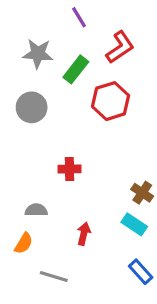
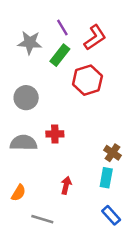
purple line: (79, 17) -> (62, 28), moved
gray circle: (32, 107) -> (26, 98), moved
gray semicircle: (36, 210) -> (24, 143), moved, size x1.5
cyan rectangle: (134, 224) -> (106, 178), turned 66

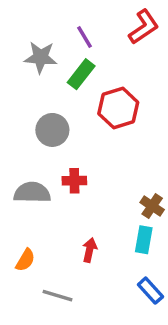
red L-shape: (95, 38) -> (144, 27), moved
gray circle: (26, 98) -> (52, 130), moved

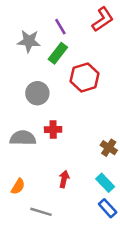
cyan rectangle: (144, 240) -> (105, 183), moved, turned -54

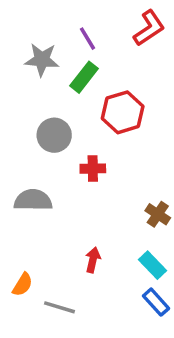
red cross: (53, 130) -> (93, 169), moved
orange semicircle: (18, 186) -> (23, 284), moved

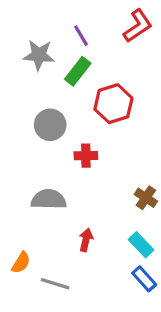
gray semicircle: (33, 200) -> (49, 199), moved

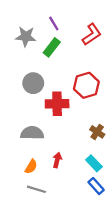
red L-shape: (138, 26) -> (92, 34), moved
red hexagon: (113, 104) -> (86, 85), moved
red cross: (86, 156) -> (57, 104), size x1.5
orange semicircle: (21, 263) -> (31, 167), moved

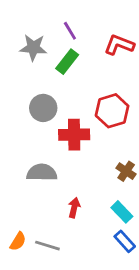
red L-shape: (92, 34) -> (119, 45), turned -125
orange semicircle: (31, 167) -> (18, 241), moved

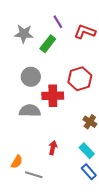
purple line: (70, 31) -> (58, 22), moved
gray semicircle: (42, 173) -> (30, 111), moved
orange semicircle: (18, 241) -> (17, 162), moved

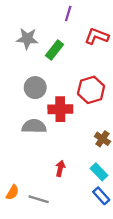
purple line: (58, 22) -> (68, 14), moved, turned 48
orange semicircle: (17, 162) -> (12, 192), moved

